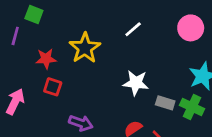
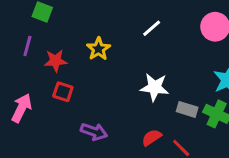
purple line: (15, 36) -> (27, 46), moved
yellow star: (85, 48) -> (98, 49), size x0.7

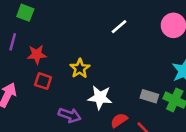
yellow star: (98, 49) -> (80, 68), moved
white star: (155, 87) -> (100, 98), moved

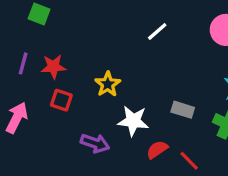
purple line: (13, 42) -> (23, 63), moved
gray rectangle: (149, 96) -> (183, 110), moved

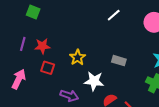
white line: (157, 32) -> (114, 15), moved
gray rectangle: (183, 110) -> (119, 61), moved

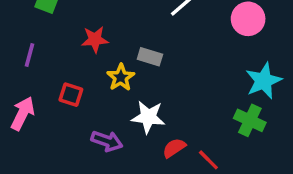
red star: (42, 46) -> (95, 39), moved
gray rectangle: (119, 61) -> (150, 57), moved

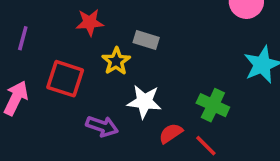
red square: (71, 95) -> (65, 79), size x1.5
green cross: (250, 120) -> (213, 105), moved

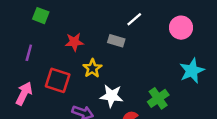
gray rectangle: (146, 40) -> (116, 41), moved
green cross: (213, 105) -> (158, 98), turned 30

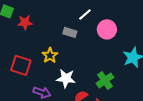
pink circle: (181, 28) -> (107, 29), moved
red star: (74, 42) -> (25, 22), moved

